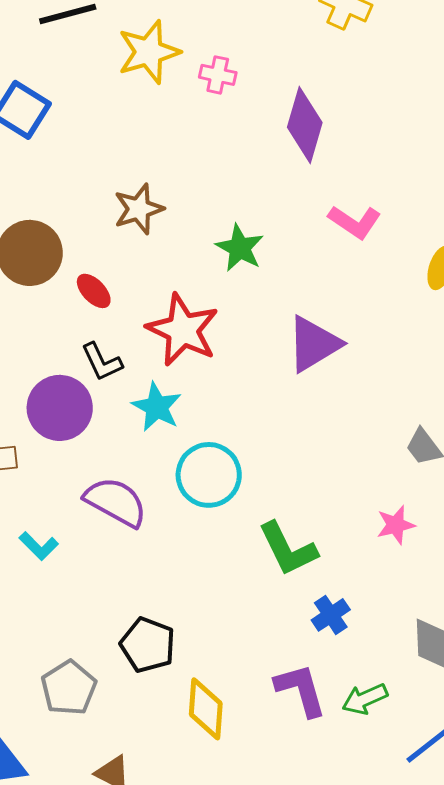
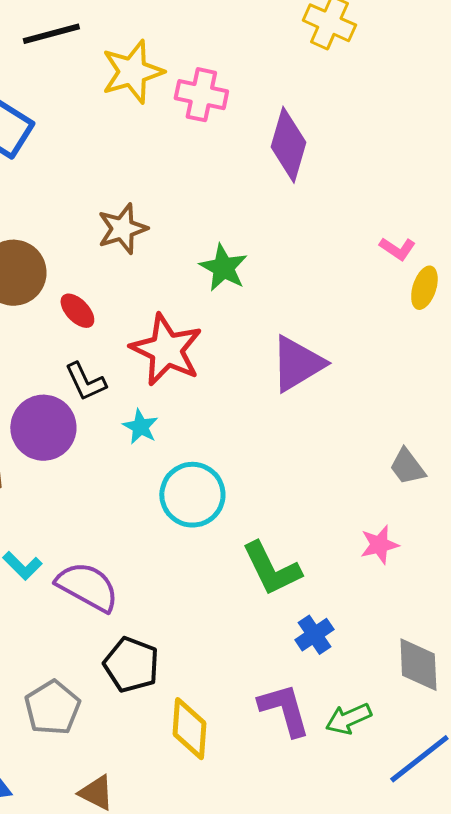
pink cross: (218, 75) -> (201, 95), size x1.4
pink L-shape: (355, 222) -> (397, 249), moved, size x0.7
cyan star: (157, 407) -> (140, 427), size x0.7
purple semicircle: (116, 502) -> (87, 587), moved

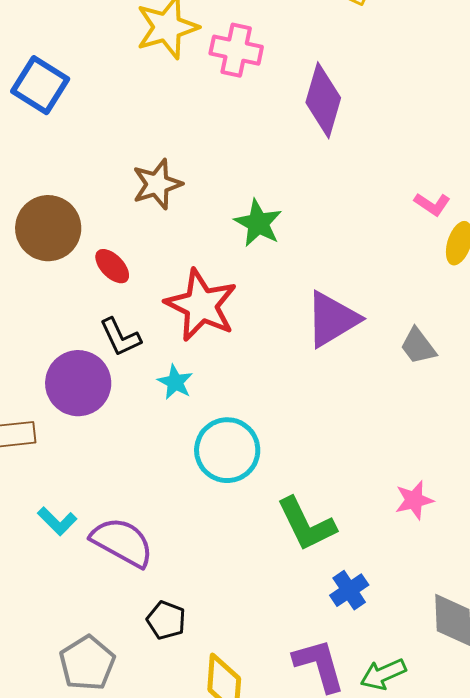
gray trapezoid: (407, 467) -> (418, 346), moved
black pentagon: (131, 665) -> (166, 620), size x0.7

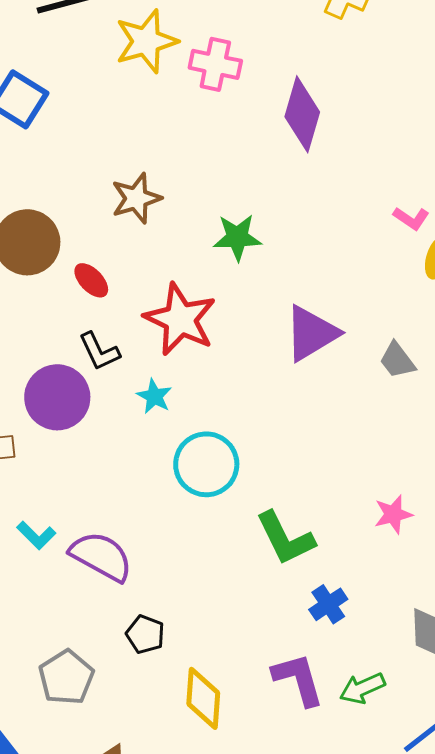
green star: (258, 223) -> (237, 237), turned -30

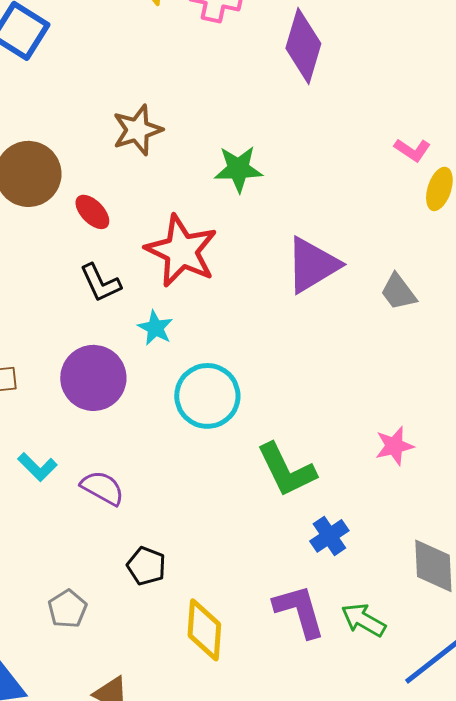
purple circle: (57, 397) -> (93, 378), moved
purple semicircle: (101, 556) -> (102, 488), size x0.7
gray pentagon: (66, 677) -> (67, 609), size x0.7
green arrow: (362, 688) -> (363, 620), turned 54

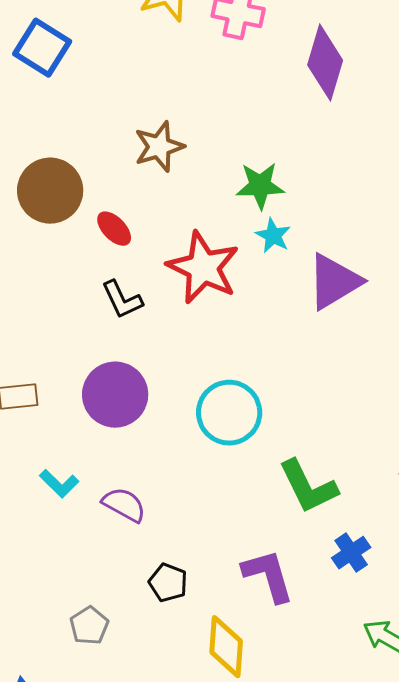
cyan star: (155, 328) -> (273, 236), moved
purple L-shape: (299, 611) -> (268, 576), moved

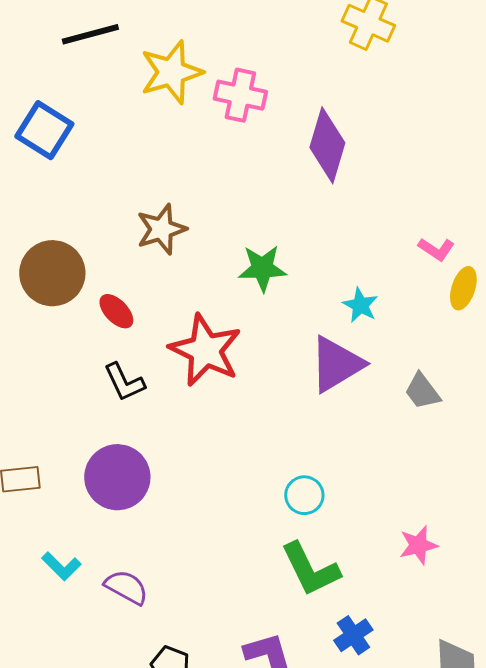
cyan star: (273, 236) -> (360, 305), moved
cyan circle: (229, 413) -> (304, 495), moved, size x0.6

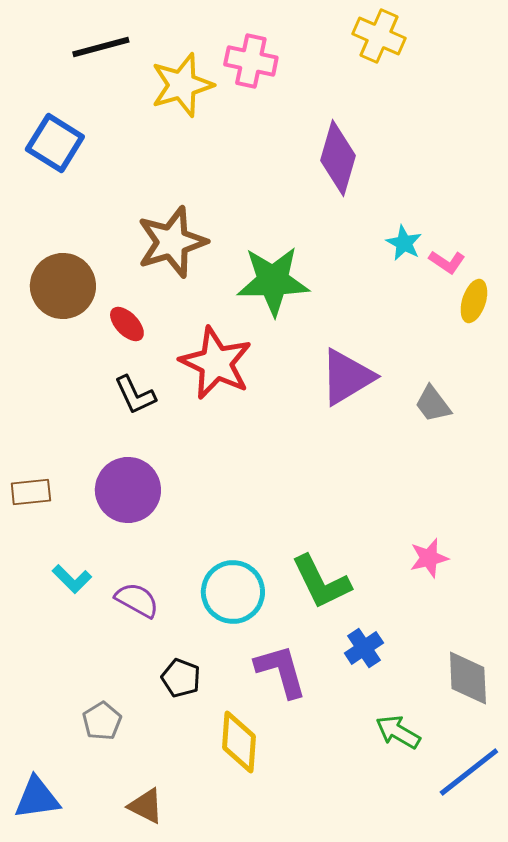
pink cross: (240, 95) -> (251, 61), moved
brown star: (161, 229) -> (172, 242), size x1.4
green star: (262, 268) -> (273, 281), size x1.5
cyan star: (360, 305) -> (404, 243), moved
cyan circle: (304, 495) -> (233, 592), moved, size x1.6

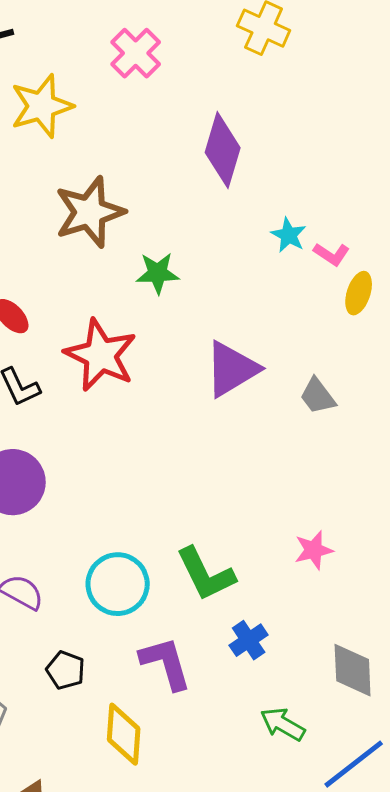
pink cross: (251, 61) -> (136, 53), turned 33
yellow star: (182, 85) -> (42, 106), moved
brown star: (172, 242) -> (90, 212), moved
green star: (273, 281) -> (158, 273), size x0.6

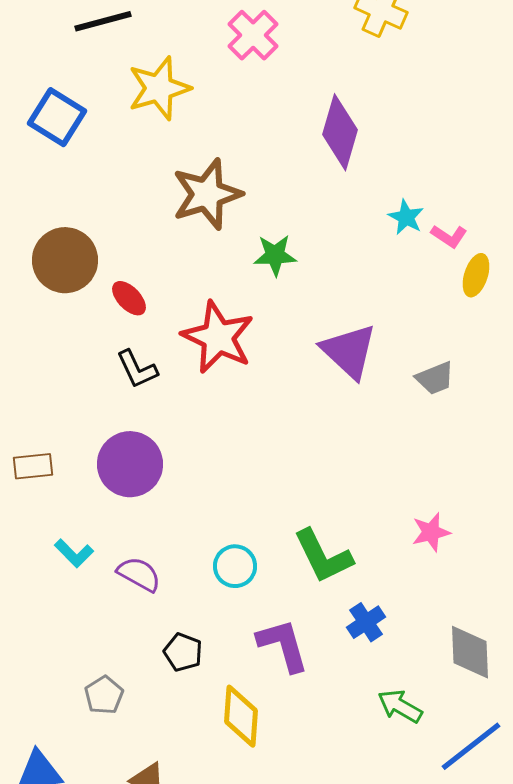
purple triangle: (232, 369) -> (349, 351), turned -46
gray trapezoid: (318, 396) -> (435, 378), turned -75
cyan circle: (118, 584) -> (235, 566), size x0.7

